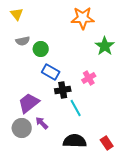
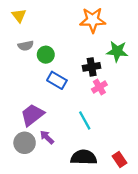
green star: (105, 46) -> (117, 51), turned -30
black cross: (63, 90) -> (92, 67), moved

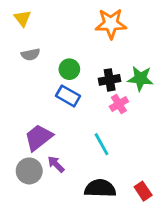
green star: (117, 51) -> (140, 79), moved
green circle: (46, 55) -> (69, 69), moved

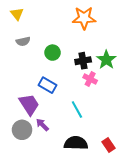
green star: (140, 79) -> (106, 60), turned 30
blue rectangle: (68, 96) -> (47, 85), moved
pink cross: (119, 104) -> (90, 79), turned -32
purple trapezoid: (39, 137) -> (29, 104), turned 95

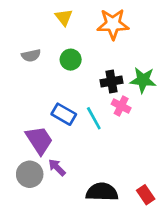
yellow triangle: (17, 14) -> (64, 17), moved
green circle: (53, 53) -> (71, 60), moved
green star: (106, 60) -> (143, 80), turned -30
cyan line: (77, 109) -> (94, 118), moved

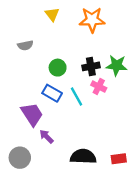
green circle: (71, 60) -> (58, 68), moved
gray circle: (30, 174) -> (20, 158), moved
red rectangle: (146, 195) -> (119, 159), turned -64

